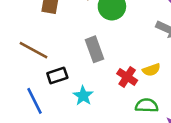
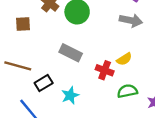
gray rectangle: (95, 49) -> (71, 53), turned -30
cyan star: (83, 96) -> (70, 95), turned 30

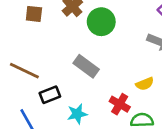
brown square: (23, 24) -> (34, 14), moved
red cross: (105, 70) -> (120, 104), moved

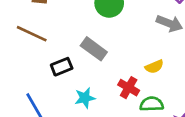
brown line: (24, 71) -> (32, 34), moved
black rectangle: (50, 95) -> (62, 67), moved

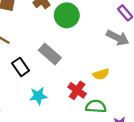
black rectangle: (62, 67) -> (21, 67), turned 72

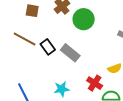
black rectangle: (21, 67) -> (48, 47), moved

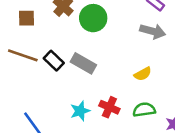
red cross: (95, 83) -> (109, 107), moved

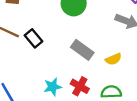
gray rectangle: (83, 63) -> (82, 50), moved

